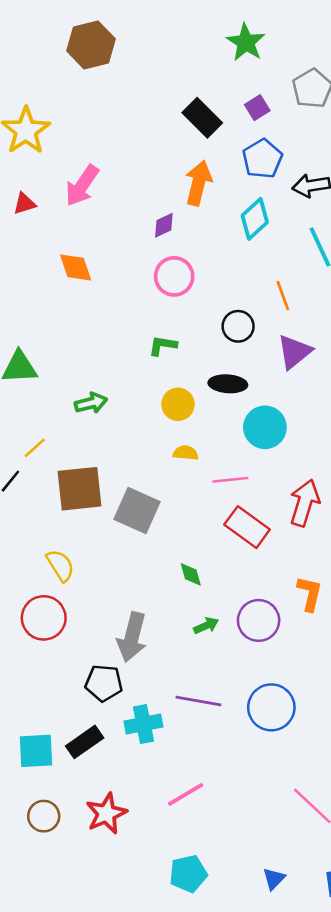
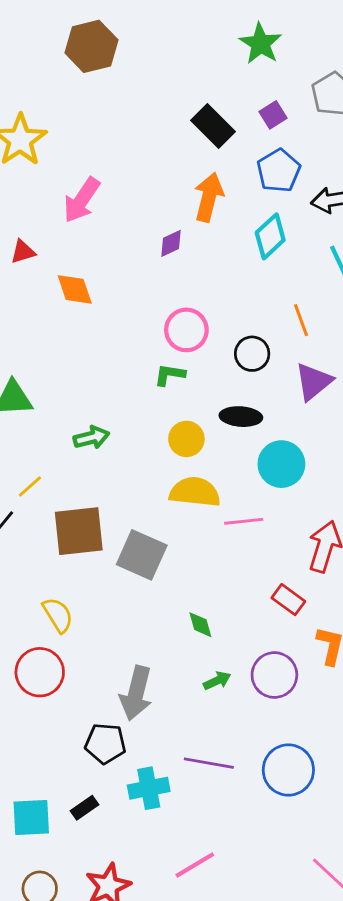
red triangle: (25, 204) -> (23, 252), moved
pink circle: (174, 276) -> (186, 330), moved
yellow semicircle: (186, 453) -> (195, 492), size x1.8
red rectangle: (247, 527) -> (288, 600), moved, size x0.7
black rectangle: (85, 742) -> (84, 808), size x0.7

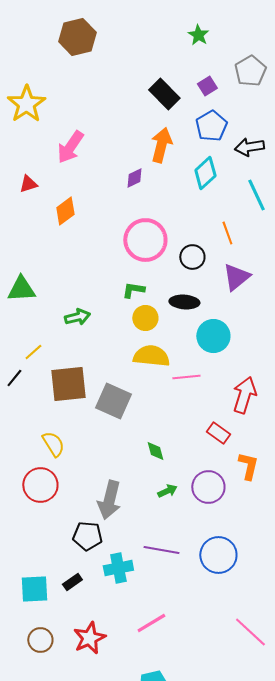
green star: (260, 44) -> (198, 35), size x0.7
orange diamond: (75, 289) -> (65, 211), turned 72
pink circle: (186, 330) -> (145, 240), size x1.4
green L-shape: (170, 375) -> (133, 290), moved

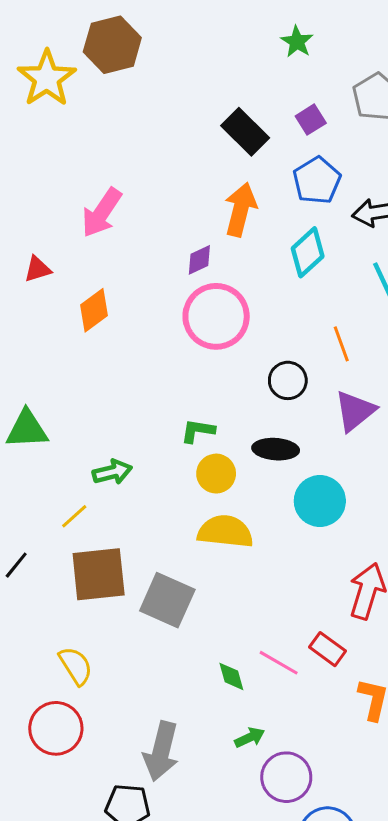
yellow star: (26, 104) -> (47, 78), moved
pink circle: (145, 240) -> (216, 316), moved
yellow line: (33, 352) -> (74, 516), moved
pink line: (186, 377) -> (279, 663), moved, turned 36
purple circle: (208, 487) -> (286, 777), moved

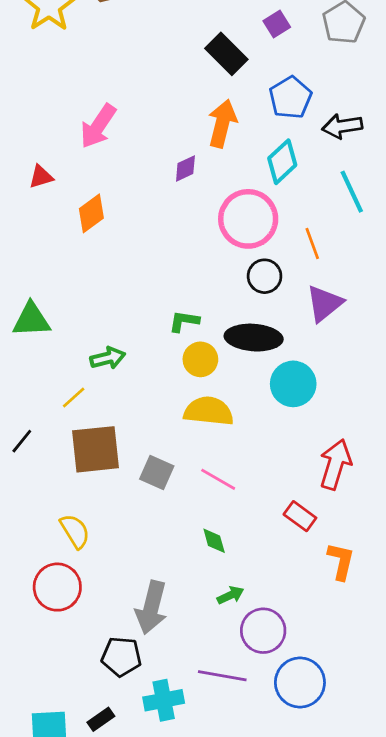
purple square: (311, 120) -> (277, 24), moved
pink circle: (216, 316) -> (248, 219), moved
black ellipse: (276, 449) -> (254, 338), size x1.4
gray square: (167, 600) -> (157, 473), size x0.7
pink line: (279, 663) -> (218, 479), moved

